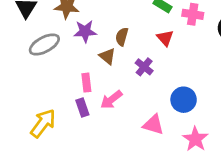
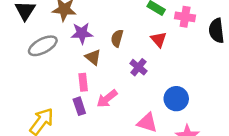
brown triangle: (107, 56) -> (93, 57), moved

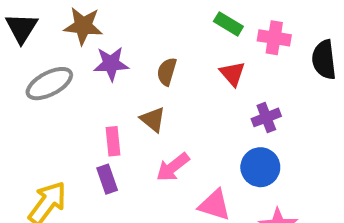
brown triangle: (93, 57) -> (153, 119), moved
purple cross: (138, 67) -> (266, 117), moved, turned 30
pink arrow: (107, 99) -> (173, 167), moved

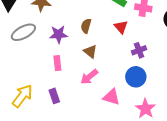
purple star: (111, 64) -> (58, 34), moved
brown triangle: (153, 119) -> (90, 51), moved
purple rectangle: (107, 179) -> (54, 96), moved

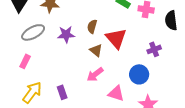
red triangle: (121, 27) -> (116, 38), moved, size x1.6
purple cross: (139, 50) -> (154, 49), moved
pink rectangle: (57, 63) -> (25, 61), moved, turned 32

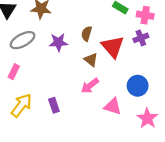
purple cross: (154, 49) -> (141, 38), moved

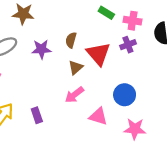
brown triangle: (91, 60) -> (76, 67), turned 40
pink star: (147, 118) -> (135, 129), turned -30

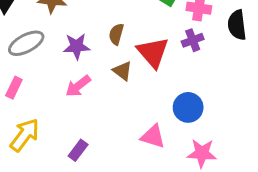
brown triangle: (76, 67) -> (122, 71), turned -42
pink arrow: (74, 95) -> (78, 86), moved
purple rectangle: (37, 115) -> (78, 150), moved, turned 56

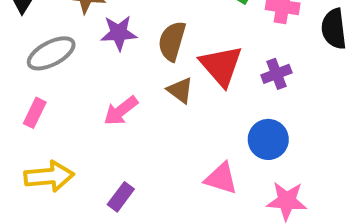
brown semicircle: (116, 34) -> (172, 41), size x1.4
purple cross: (193, 40) -> (276, 74), moved
purple star: (77, 46) -> (119, 33), moved
yellow arrow: (25, 135) -> (49, 176), turned 48

